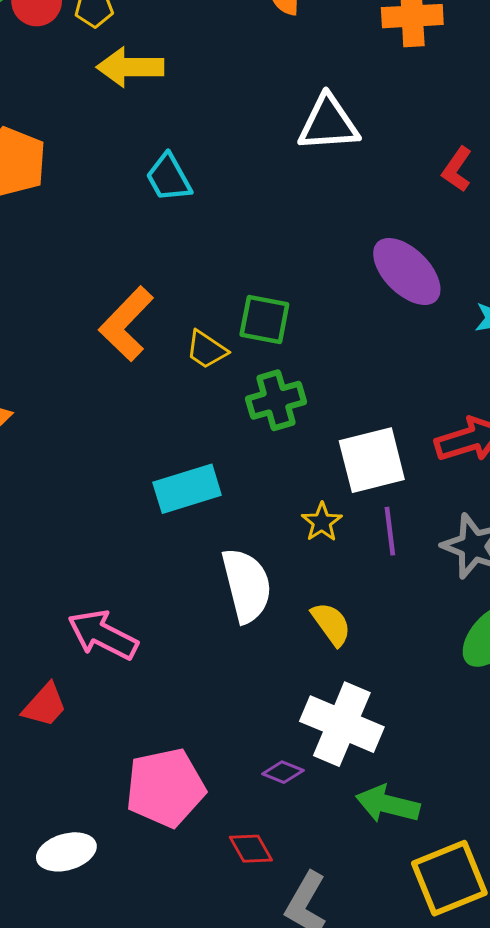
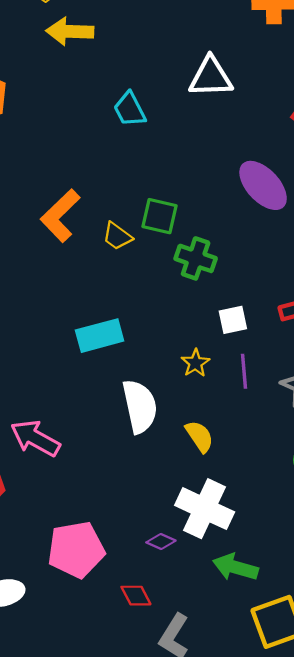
cyan trapezoid: (169, 178) -> (130, 109), moved
green cross: (276, 400) -> (196, 258), moved, turned 33
white square: (372, 460) -> (233, 320), size x0.6

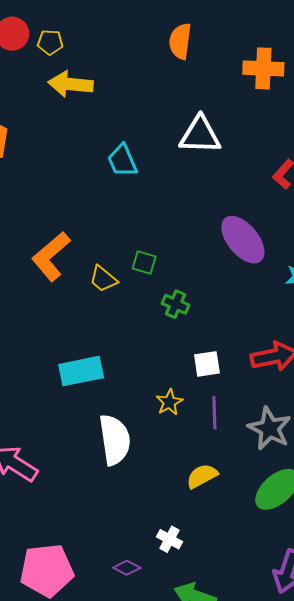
green square: (160, 216) -> (144, 262), size x0.7
green cross: (196, 258) -> (175, 304), size x0.7
yellow semicircle: (199, 436) -> (202, 476), moved, turned -88
white cross: (205, 509) -> (170, 539), size x0.5

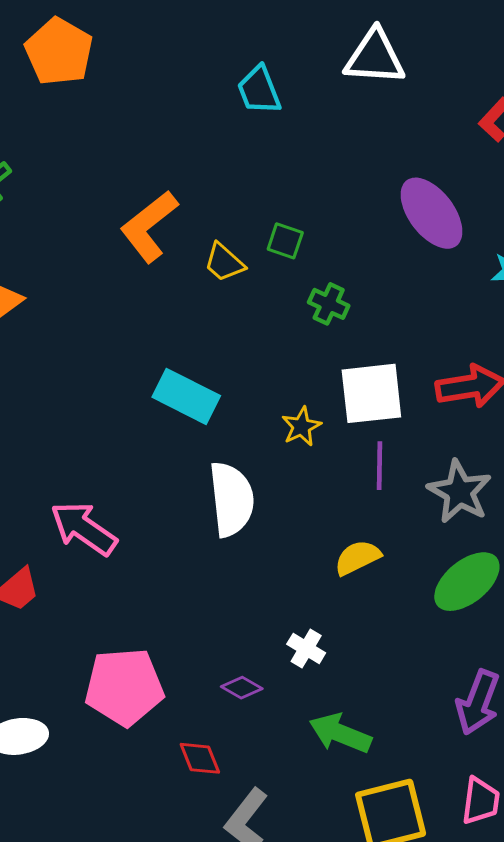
white square: (207, 364) -> (371, 393), size x1.6
cyan rectangle: (81, 371) -> (186, 396), turned 36
yellow star: (169, 402) -> (301, 427), moved

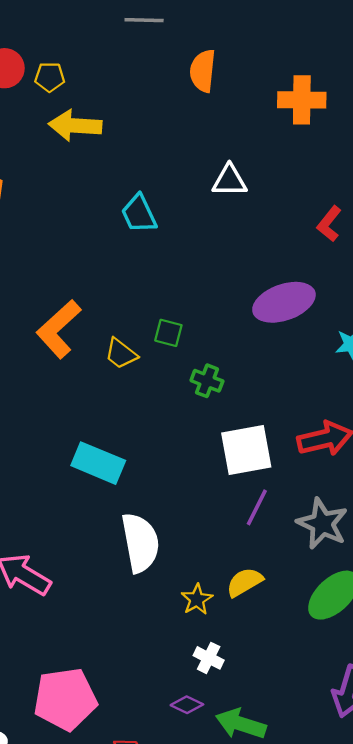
white triangle: (375, 57) -> (230, 181), size x0.7
purple ellipse: (431, 213) -> (284, 302), turned -68
yellow star: (301, 427) -> (197, 599), moved
purple line: (379, 466) -> (257, 507), turned 30
purple diamond: (242, 688) -> (187, 705), moved

